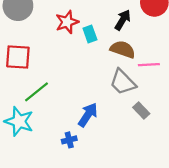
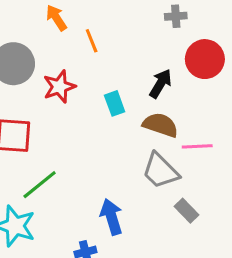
red star: (67, 22) -> (59, 87), moved
blue arrow: (88, 115) -> (111, 217), turned -50

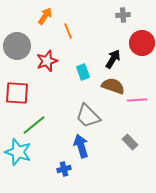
orange arrow: (56, 18) -> (45, 16), turned 66
gray trapezoid: (160, 171) -> (88, 116), moved

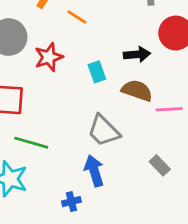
orange line: (68, 31) -> (77, 17), turned -35
black arrow: (113, 59) -> (137, 54), turned 54
green line: (34, 125) -> (31, 143), turned 55

